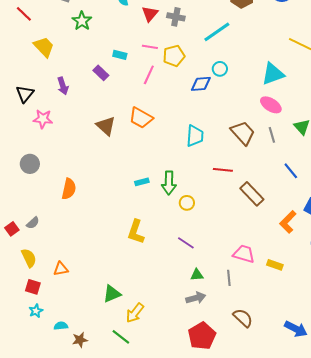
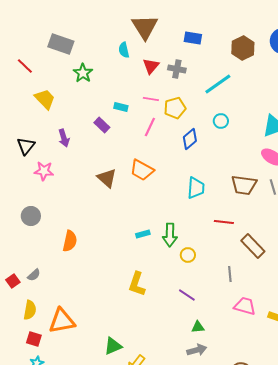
blue diamond: (201, 84) -> (190, 139), moved, turned -35
brown trapezoid: (243, 133) -> (244, 185), turned 140
yellow semicircle: (29, 258) -> (30, 310), turned 36
orange triangle: (61, 269) -> (62, 321), size x1.8
gray line: (229, 278) -> (230, 274), moved

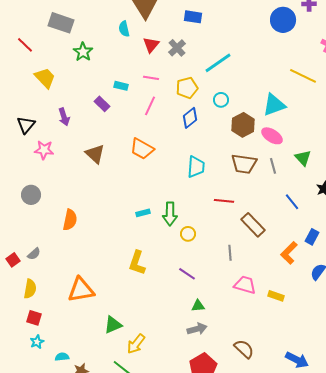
brown hexagon: (243, 48) -> (243, 125), moved
gray cross: (177, 69) -> (177, 48), turned 36
yellow pentagon: (175, 108) -> (187, 88), moved
brown triangle: (107, 178) -> (95, 154), moved
orange triangle: (62, 321) -> (81, 290), moved

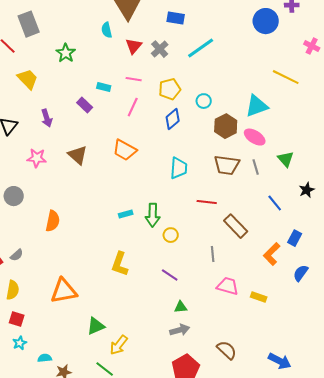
gray rectangle: (61, 23) -> (29, 24), moved, turned 50
cyan line: (218, 63) -> (201, 48), moved
pink star: (44, 150) -> (37, 158), moved

